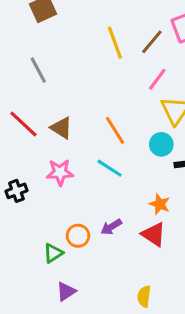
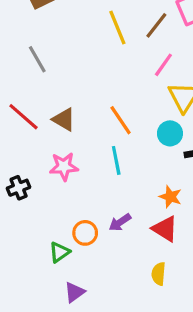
cyan line: (110, 168) -> (116, 160), turned 48
yellow semicircle: (144, 296) -> (159, 274), moved

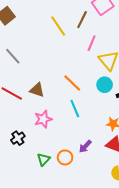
green triangle: (59, 252) -> (44, 159), moved

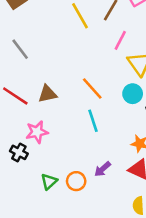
brown triangle: (37, 90) -> (47, 94), turned -35
pink star: (43, 119) -> (37, 132), moved
black cross: (18, 138) -> (19, 152), turned -32

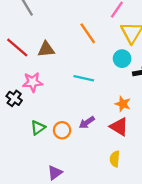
orange line: (92, 89) -> (88, 33), moved
cyan line: (93, 121) -> (84, 78), turned -66

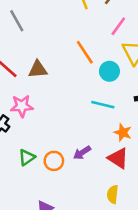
cyan circle: (122, 59) -> (109, 71), moved
cyan line: (84, 78) -> (103, 105), moved

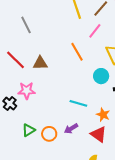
pink line: (118, 26) -> (95, 31), moved
cyan circle: (109, 71) -> (101, 76), moved
cyan line: (103, 105) -> (78, 103), moved

